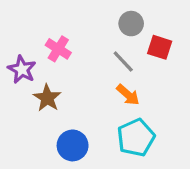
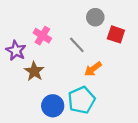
gray line: (123, 62) -> (77, 45), moved
orange arrow: (128, 95) -> (93, 69), turned 102
cyan pentagon: (136, 138) -> (81, 100), moved

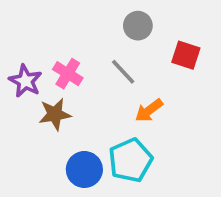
gray circle: (95, 17) -> (138, 26), moved
pink cross: (42, 36) -> (68, 74), moved
brown star: (34, 71) -> (55, 114), turned 30

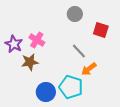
gray line: (123, 72) -> (79, 51), moved
orange arrow: (149, 110) -> (89, 69), moved
cyan pentagon: (130, 160) -> (71, 87), turned -30

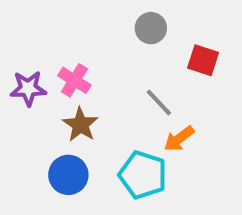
purple star: (14, 44) -> (28, 88), turned -30
brown star: (30, 62) -> (80, 125), moved, turned -30
blue circle: (46, 92) -> (68, 175), moved

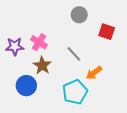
gray line: (159, 102) -> (74, 54), moved
blue circle: (68, 175) -> (26, 86), moved
cyan pentagon: (143, 175) -> (75, 92), turned 30

